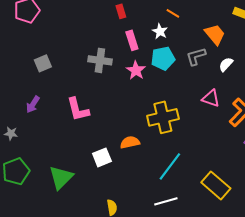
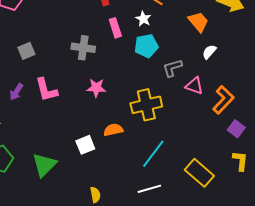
gray L-shape: (196, 56) -> (172, 68), moved
pink star: (136, 70) -> (96, 88), moved, turned -30
pink L-shape: (78, 109) -> (46, 90), moved

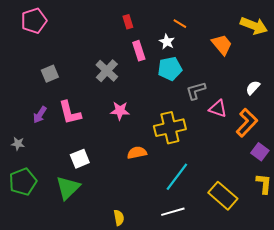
gray cross: (83, 48) -> (107, 71), turned 35
white semicircle: (209, 52) -> (253, 88), moved
white square: (85, 145) -> (80, 159), moved

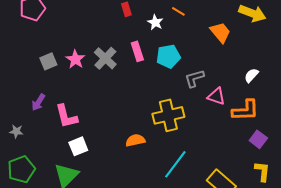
white star: (167, 42) -> (155, 22), moved
pink rectangle: (139, 51) -> (137, 51), moved
pink star: (120, 111) -> (75, 59), moved, turned 30
pink L-shape: (70, 113) -> (66, 116), moved
orange L-shape: (247, 123) -> (245, 110), turned 44

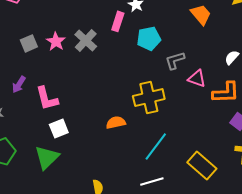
pink rectangle: (137, 51) -> (118, 21), moved, turned 36

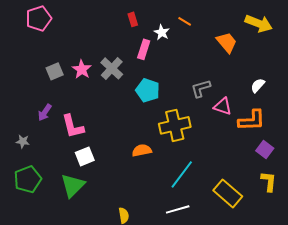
cyan pentagon: (149, 38) -> (148, 90), moved, turned 30

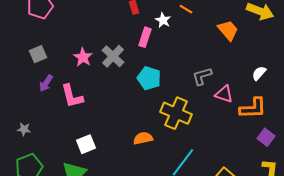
gray square: (55, 71) -> (38, 54), moved
purple arrow: (45, 112) -> (46, 83), moved
yellow cross: (175, 125) -> (176, 113), turned 36
pink L-shape: (73, 126) -> (72, 96), moved

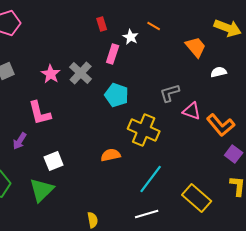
white semicircle: (259, 73) -> (219, 72), moved, turned 35
purple arrow: (46, 83) -> (20, 141), moved
orange L-shape: (253, 108) -> (221, 125), turned 52

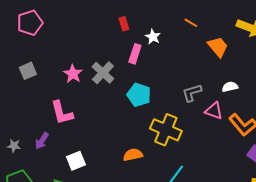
orange line: (154, 26) -> (191, 23), moved
white semicircle: (219, 72) -> (230, 87), moved

